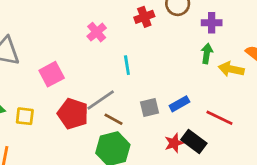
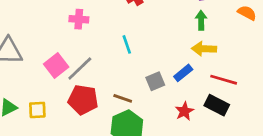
pink cross: (97, 32) -> (79, 19), moved, turned -36
yellow arrow: (231, 69) -> (204, 49), moved
gray line: (101, 100) -> (80, 68), moved
black rectangle: (194, 142) -> (217, 105), moved

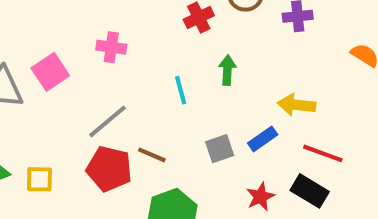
green arrow: (201, 20) -> (227, 70), moved
pink square: (56, 65) -> (50, 72), moved
brown line: (123, 98) -> (152, 155), moved

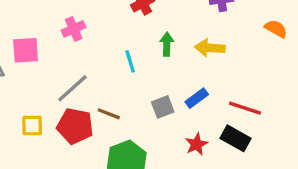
pink cross: (111, 47) -> (74, 29), turned -30
pink square: (50, 72) -> (26, 50), turned 32
yellow arrow: (296, 105) -> (210, 48), moved
yellow square: (39, 179) -> (32, 126), moved

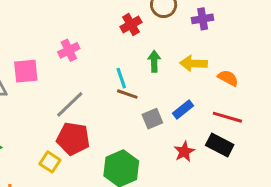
orange semicircle: (276, 29) -> (228, 78), moved
brown line: (109, 114) -> (127, 94), moved
yellow square: (32, 126) -> (50, 162), moved, turned 36

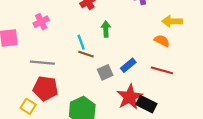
yellow arrow: (193, 63) -> (172, 21), moved
gray line: (70, 104) -> (42, 63), turned 50
black rectangle: (220, 145) -> (146, 104), moved
red star: (184, 152) -> (130, 97), size x1.6

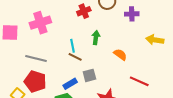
pink cross: (41, 22) -> (40, 23), size x1.5
orange semicircle: (162, 41) -> (120, 55), moved
blue rectangle: (128, 65) -> (70, 84), moved

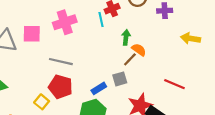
cyan line: (73, 46) -> (101, 19), moved
orange semicircle: (120, 55) -> (139, 50), moved
brown line: (75, 57) -> (130, 59), moved, turned -72

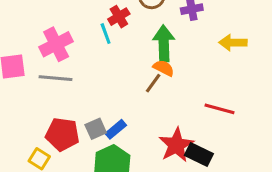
green arrow: (126, 37) -> (164, 43), moved, size x1.6
gray line: (61, 62) -> (56, 78), moved
gray square: (120, 79) -> (96, 129), moved

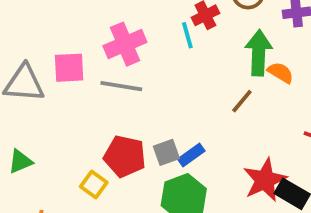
orange semicircle: (164, 68) -> (281, 73), moved

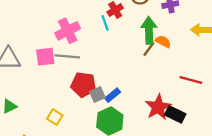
pink square: (69, 68) -> (45, 57), moved
brown line: (242, 101) -> (149, 49), moved
red pentagon: (125, 156) -> (83, 85), moved

